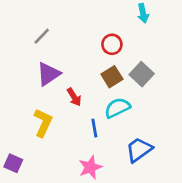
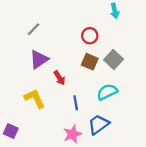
brown square: (112, 77) -> (90, 62), turned -35
cyan semicircle: (117, 108) -> (107, 92), moved
yellow L-shape: (43, 123) -> (35, 98), turned -50
blue trapezoid: (139, 150) -> (98, 124), moved

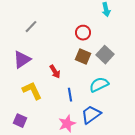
purple triangle: (39, 60) -> (22, 60), moved
purple square: (11, 131) -> (20, 121), moved

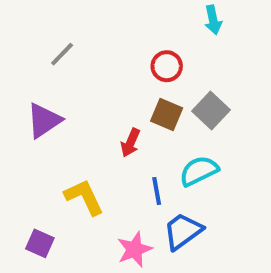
red arrow: (55, 72) -> (130, 143), moved, turned 56
yellow L-shape: (32, 91) -> (84, 197), moved
blue line: (70, 95) -> (157, 191), moved

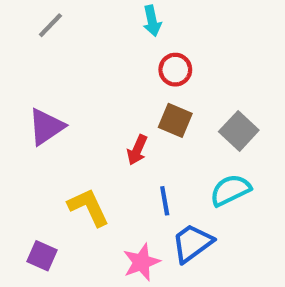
cyan arrow: (213, 20) -> (152, 21), moved
gray line: (62, 54) -> (50, 25), moved
gray square: (211, 110) -> (239, 131), moved
cyan semicircle: (199, 171) -> (230, 190), moved

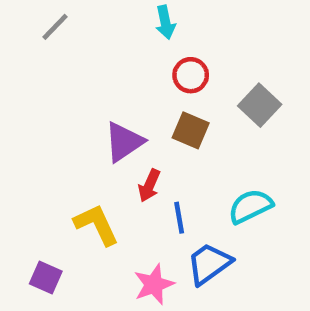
purple triangle: (46, 127) -> (124, 142), moved
gray square: (239, 131) -> (260, 105), moved
red arrow: (137, 150) -> (149, 186), moved

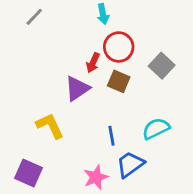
red circle: (191, 75) -> (119, 47), size x1.4
red arrow: (149, 186) -> (93, 63), moved
yellow L-shape: (96, 225) -> (50, 126), moved
purple square: (46, 278) -> (28, 173), size x1.4

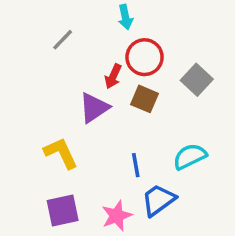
gray line: (34, 17) -> (63, 40), moved
purple square: (28, 173) -> (63, 210), moved, turned -36

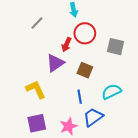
gray square: (197, 80) -> (116, 47), turned -30
brown square: (145, 99) -> (85, 70), moved

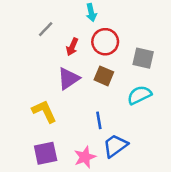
red arrow: (66, 45) -> (72, 47), moved
brown square: (85, 70) -> (104, 76), moved
cyan semicircle: (111, 92) -> (139, 95), moved

